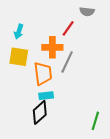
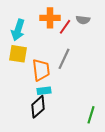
gray semicircle: (87, 12) -> (83, 20), moved
cyan arrow: (19, 32) -> (18, 30), size x1.5
orange cross: (52, 47) -> (50, 18), moved

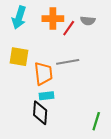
cyan arrow: (18, 30) -> (19, 18), moved
gray line: (64, 59) -> (68, 62), turned 55
black diamond: (38, 107) -> (40, 113), turned -45

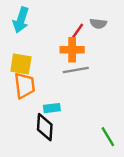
orange cross: (53, 19) -> (72, 50), moved
orange trapezoid: (43, 74) -> (24, 85), moved
green line: (96, 121) -> (108, 137), turned -48

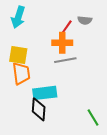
cyan rectangle: (52, 108) -> (45, 93), size x1.6

